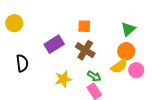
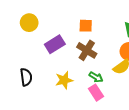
yellow circle: (14, 23) -> (29, 23), moved
black semicircle: (22, 63) -> (26, 77), moved

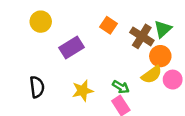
orange square: (86, 26) -> (109, 25), turned 32
brown cross: (87, 50) -> (142, 36), moved

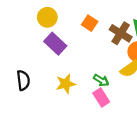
yellow circle: (41, 22) -> (47, 17), moved
purple rectangle: (72, 47) -> (55, 44), turned 75

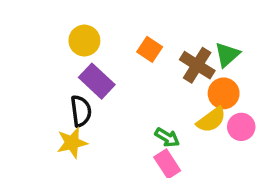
black semicircle: (23, 80) -> (81, 111), moved
yellow star: (66, 84) -> (72, 143), moved

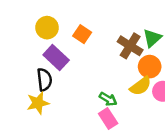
orange square: (150, 49) -> (82, 34), moved

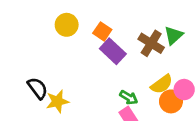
purple rectangle: (56, 58) -> (113, 51), moved
orange circle: (150, 67) -> (171, 101), moved
black semicircle: (44, 80) -> (38, 88), moved, turned -30

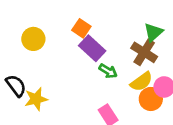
yellow circle: (67, 25) -> (33, 39), moved
brown cross: (151, 43) -> (144, 52), moved
green arrow: (129, 97) -> (108, 71), moved

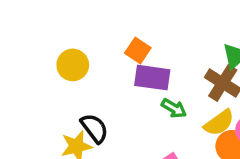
purple rectangle: (92, 48) -> (152, 78), turned -35
black semicircle: (16, 86) -> (94, 128), moved

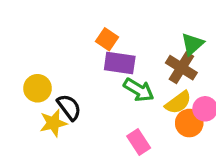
yellow circle: (73, 65) -> (38, 88), moved
green arrow: (174, 108) -> (139, 90), size x1.4

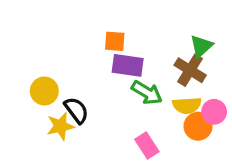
orange square: (107, 39) -> (115, 41), turned -30
yellow semicircle: (178, 102) -> (187, 105), turned 32

